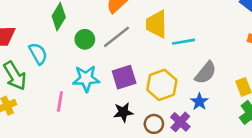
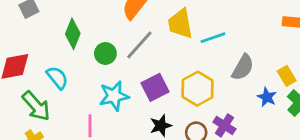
blue star: (199, 102) -> (267, 97), moved

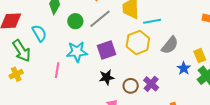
yellow hexagon: (197, 89) -> (138, 42), moved

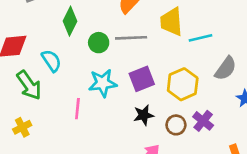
gray line: (100, 19) -> (131, 38), turned 40
yellow hexagon: (138, 42) -> (183, 84), moved
yellow cross: (16, 74) -> (22, 127), moved

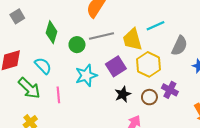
yellow trapezoid: (171, 22) -> (132, 39), moved
pink line: (77, 109) -> (58, 95), moved

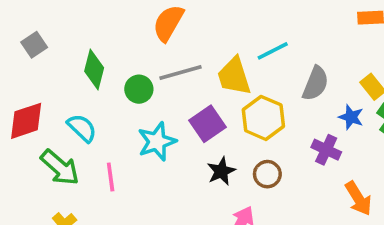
purple cross: (170, 90) -> (326, 150), moved

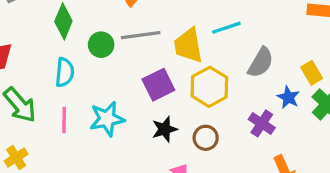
cyan semicircle: (82, 128) -> (65, 72), moved, turned 44
cyan star: (157, 142) -> (107, 119), moved

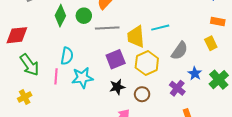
green circle: (101, 45) -> (84, 16), moved
cyan semicircle: (65, 72) -> (67, 56), moved
yellow rectangle: (312, 73) -> (211, 43), moved

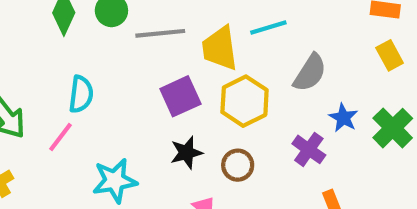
yellow rectangle: (211, 43) -> (390, 55), moved
pink line: (56, 76) -> (61, 137), turned 35
cyan star: (82, 78) -> (115, 181), moved

